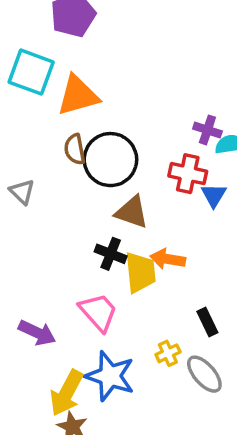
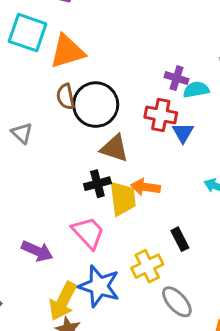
black cross: (111, 254) -> (97, 184), turned -35
yellow cross: (168, 353) -> (147, 266), size x1.5
gray ellipse: (204, 374) -> (177, 302), moved

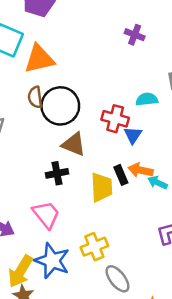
purple cross: (176, 78) -> (135, 35), moved
orange arrow: (145, 187) -> (140, 170), moved
yellow trapezoid: (123, 199) -> (102, 187), moved
black rectangle: (180, 239) -> (121, 175), moved

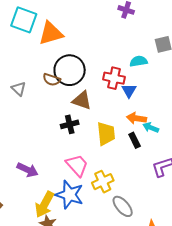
brown semicircle: (35, 97) -> (52, 80), moved, turned -60
black rectangle: (121, 175) -> (135, 140), moved
pink trapezoid: (46, 215) -> (77, 165), moved

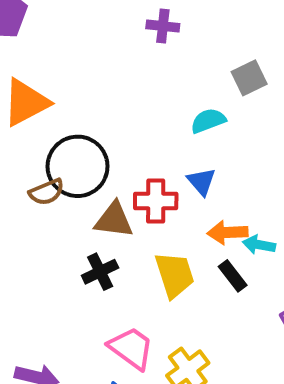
red cross: (114, 78) -> (156, 201), moved
brown semicircle: (52, 80) -> (47, 192), turned -30

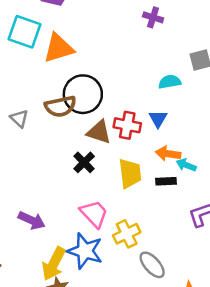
brown semicircle: (47, 192) -> (60, 106), size x1.4
black cross: (100, 272) -> (84, 162), turned -30
black rectangle: (233, 276) -> (166, 181), turned -66

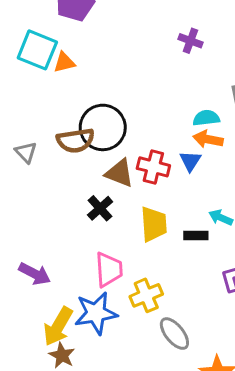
orange triangle: (59, 48) -> (64, 62), moved, size x0.6
orange arrow: (168, 154) -> (208, 139), moved
pink trapezoid: (94, 214) -> (109, 270), turned 36
blue star: (85, 251) -> (96, 313), turned -30

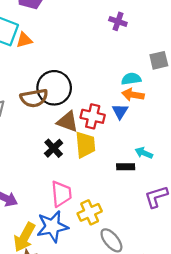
yellow trapezoid: (154, 224) -> (85, 145), moved

